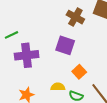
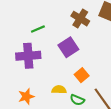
green line: (11, 35) -> (38, 29), moved
purple square: (65, 45) -> (68, 47), turned 36

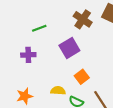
purple cross: (28, 56) -> (28, 55), size x0.6

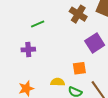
purple square: (69, 48) -> (95, 43), moved
orange square: (82, 77) -> (79, 68), turned 32

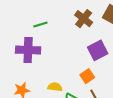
purple cross: (28, 50) -> (28, 50), size x1.6
orange square: (79, 68) -> (87, 76), moved, turned -32

